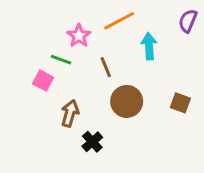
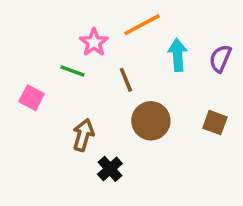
purple semicircle: (188, 21) -> (220, 58), moved
pink square: (43, 81) -> (32, 98), moved

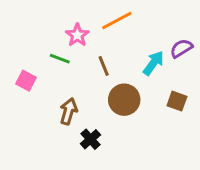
cyan arrow: (178, 55) -> (153, 63), moved, turned 40
purple semicircle: (220, 58) -> (181, 48), turned 35

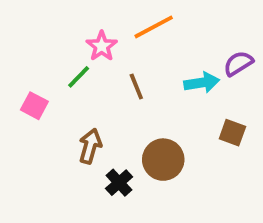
green line: (60, 59) -> (79, 77), turned -66
cyan arrow: (153, 63) -> (202, 83), turned 45
brown circle: (124, 100) -> (163, 160), moved

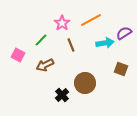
orange line: (154, 27) -> (91, 20), moved
pink star: (102, 46) -> (62, 23), moved
brown arrow: (90, 146) -> (45, 65), moved, turned -132

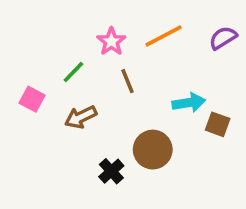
purple semicircle: (124, 33) -> (223, 38), moved
cyan arrow: (105, 43) -> (189, 103), moved

